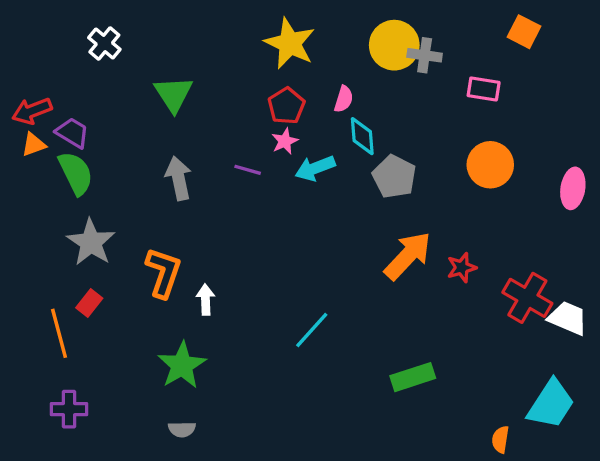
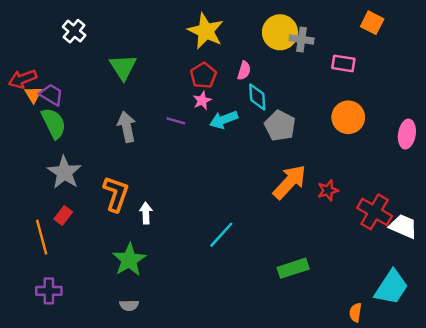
orange triangle: (34, 145) -> (33, 95), moved, turned -42

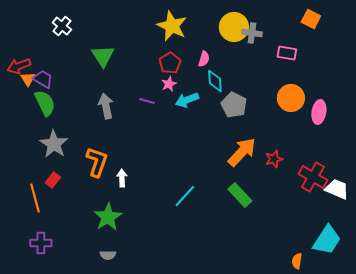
pink ellipse: (407, 134) -> (319, 112), moved
green rectangle: (293, 268) -> (240, 195), moved, turned 65

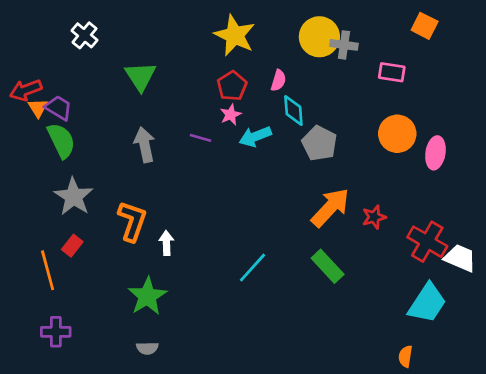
cyan trapezoid: (327, 240) -> (427, 303), moved

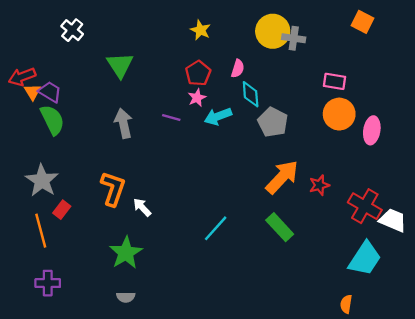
yellow star: (235, 35) -> (200, 30), size x0.6
pink rectangle: (392, 72) -> (335, 81), moved
gray star: (74, 197) -> (42, 180), moved
white arrow: (166, 243) -> (142, 207), turned -42

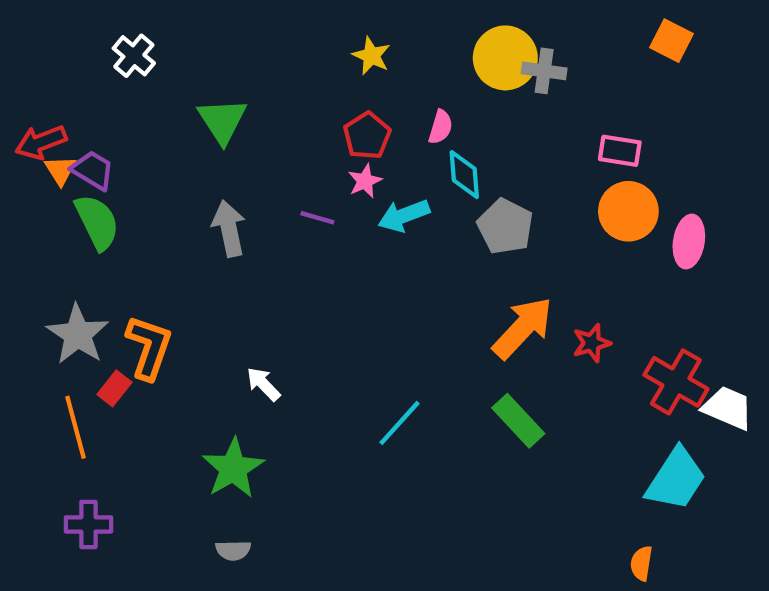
orange L-shape: (113, 189) -> (149, 347), moved

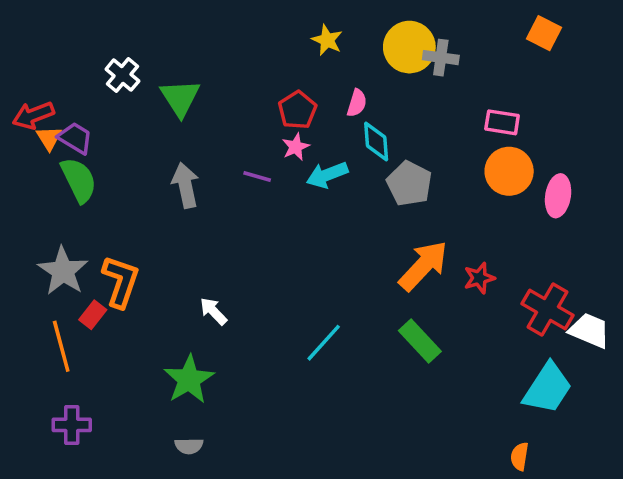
white cross: (134, 56) -> (122, 75), moved
yellow star: (371, 56) -> (327, 40), moved

